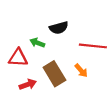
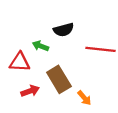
orange arrow: (81, 71) -> (84, 98), moved

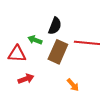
black semicircle: (64, 30) -> (55, 26), turned -54
brown rectangle: (59, 79) -> (58, 52), moved, turned 55

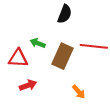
black semicircle: (55, 26) -> (65, 14), moved

